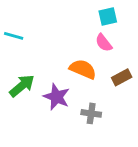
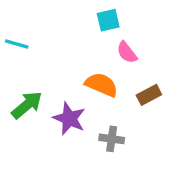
cyan square: (108, 16) -> (108, 20), moved

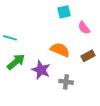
cyan line: (17, 44) -> (10, 38), moved
pink semicircle: (127, 52) -> (84, 28), moved

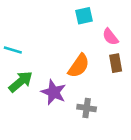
orange semicircle: (60, 50) -> (79, 66), turned 102
brown rectangle: (88, 56) -> (116, 63), moved, turned -72

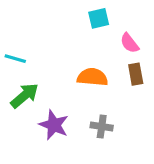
orange semicircle: (79, 66) -> (92, 77), turned -120
purple star: (54, 92) -> (54, 125), moved

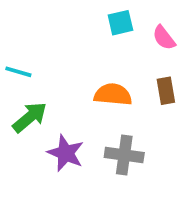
pink semicircle: (129, 43) -> (164, 38), moved
gray cross: (102, 127) -> (124, 155), size x1.4

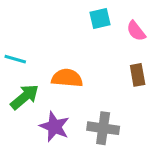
orange semicircle: (113, 95) -> (67, 78), moved

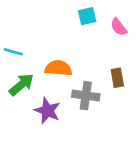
brown rectangle: (138, 75) -> (117, 78), moved
gray cross: (103, 128) -> (86, 96), moved

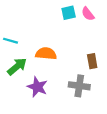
pink semicircle: (119, 27) -> (88, 14), moved
gray cross: (86, 96) -> (79, 86), moved

